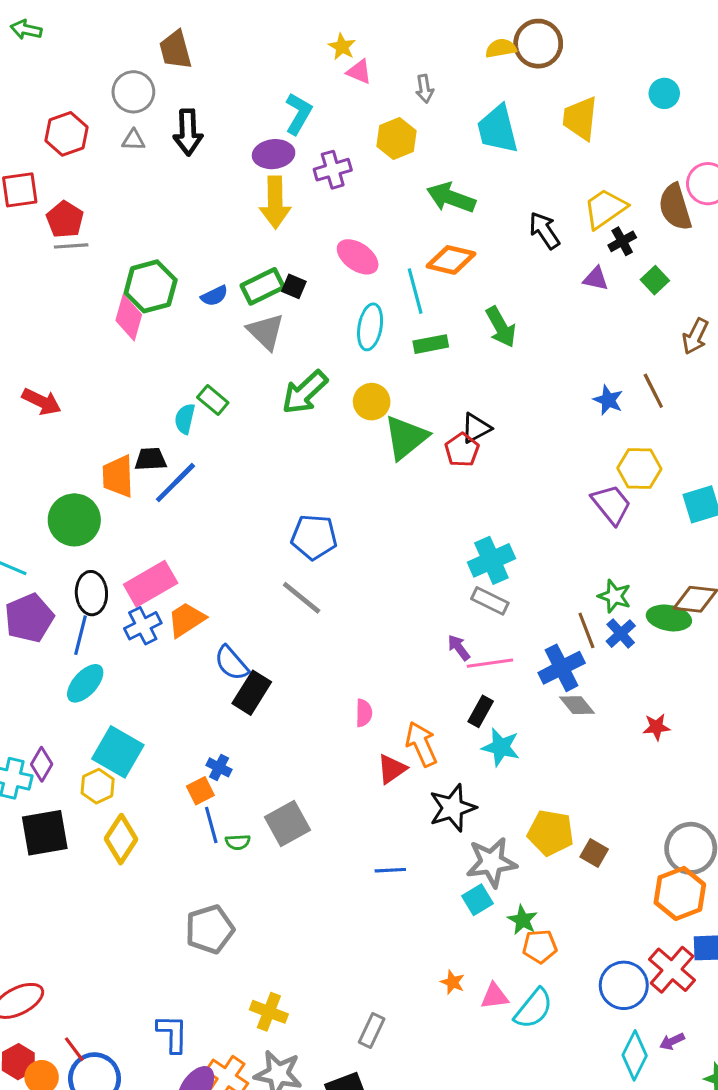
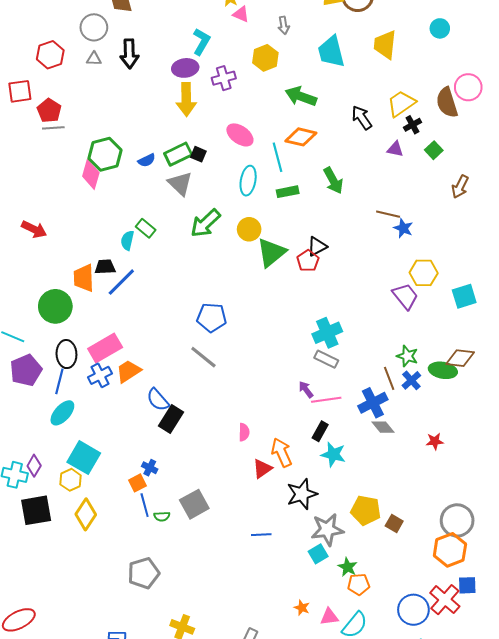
brown line: (653, 391) -> (388, 214), moved, turned -50

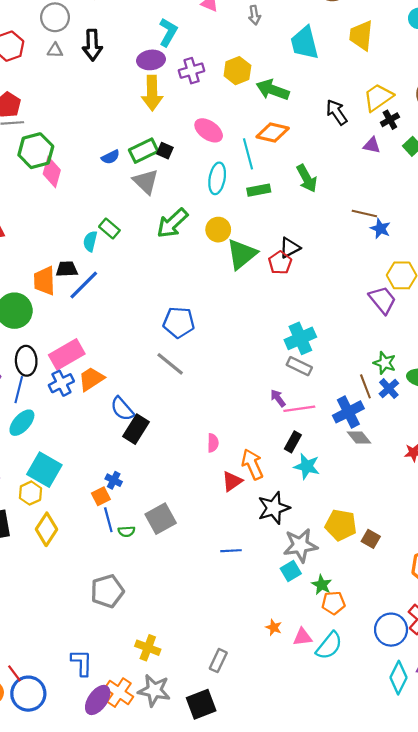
yellow hexagon: (265, 58) -> (237, 71), moved
green hexagon: (105, 154) -> (36, 151), moved

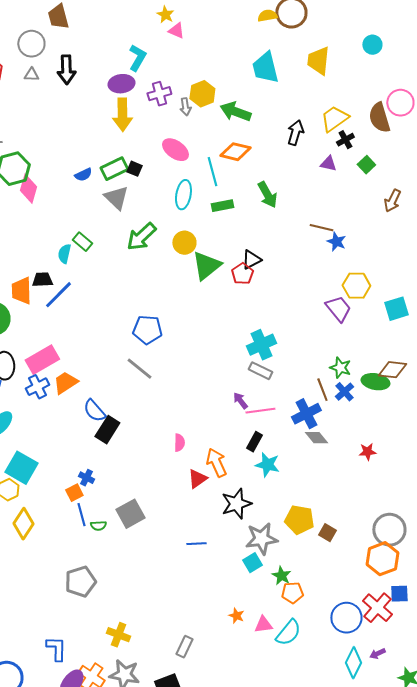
gray arrow: (254, 15) -> (185, 107), moved
black arrow: (337, 112) -> (295, 133), turned 50

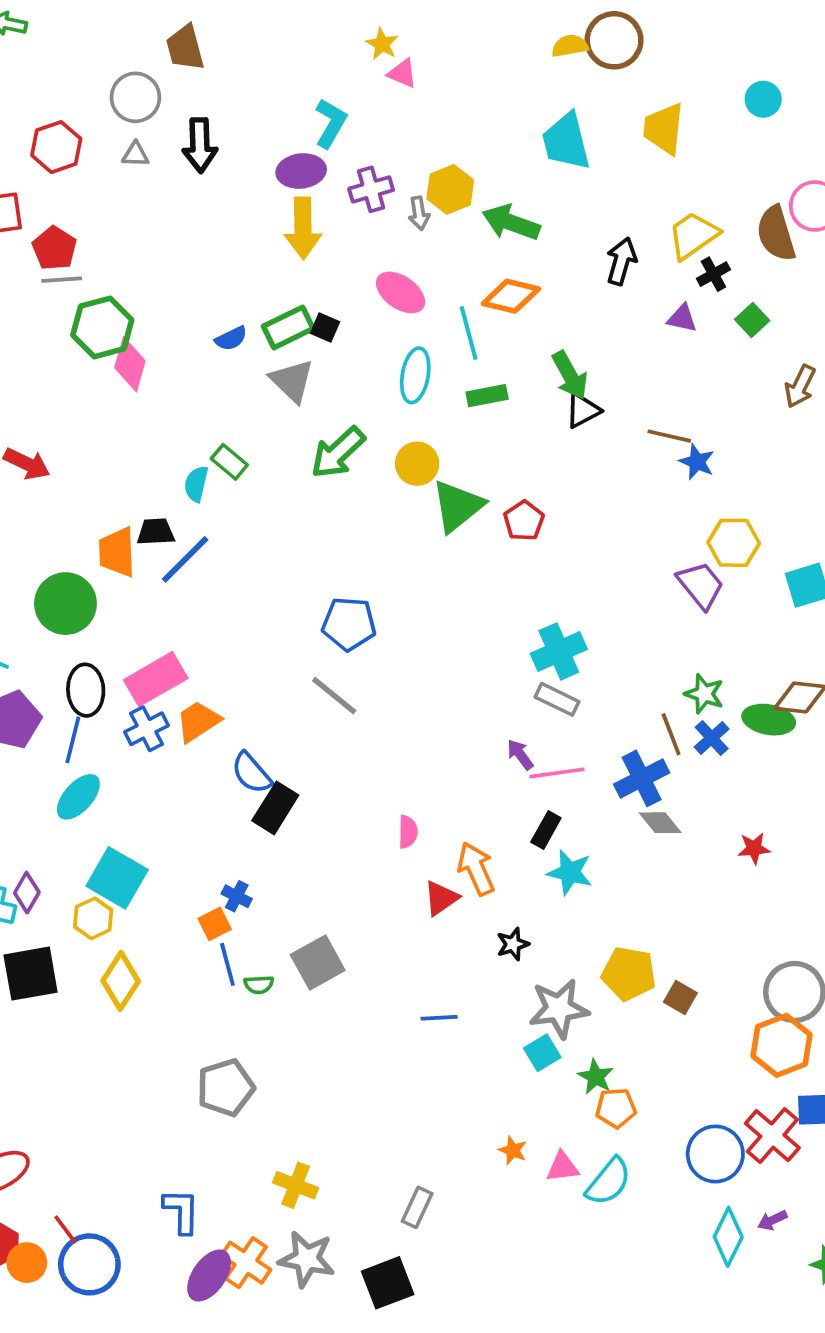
black triangle: (251, 260) -> (583, 410), moved
black star: (236, 504) -> (513, 944), size x0.6

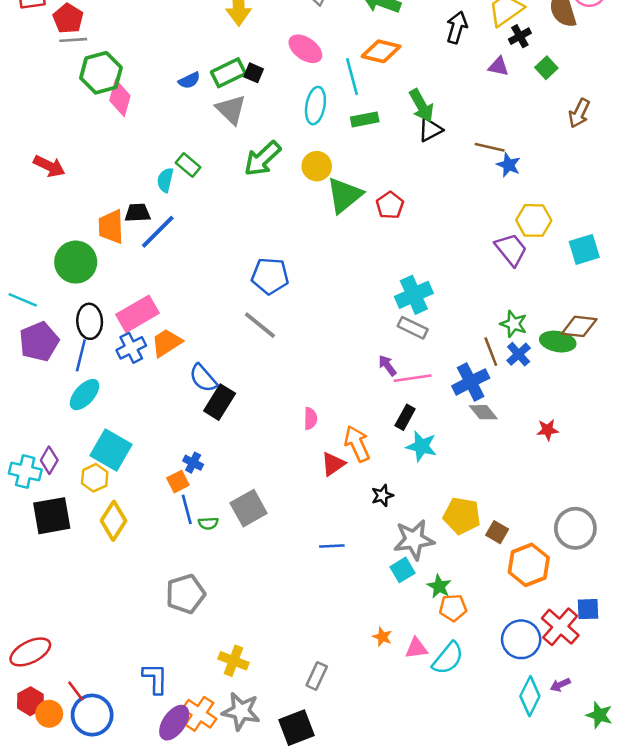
orange hexagon: (782, 1045) -> (529, 565), moved

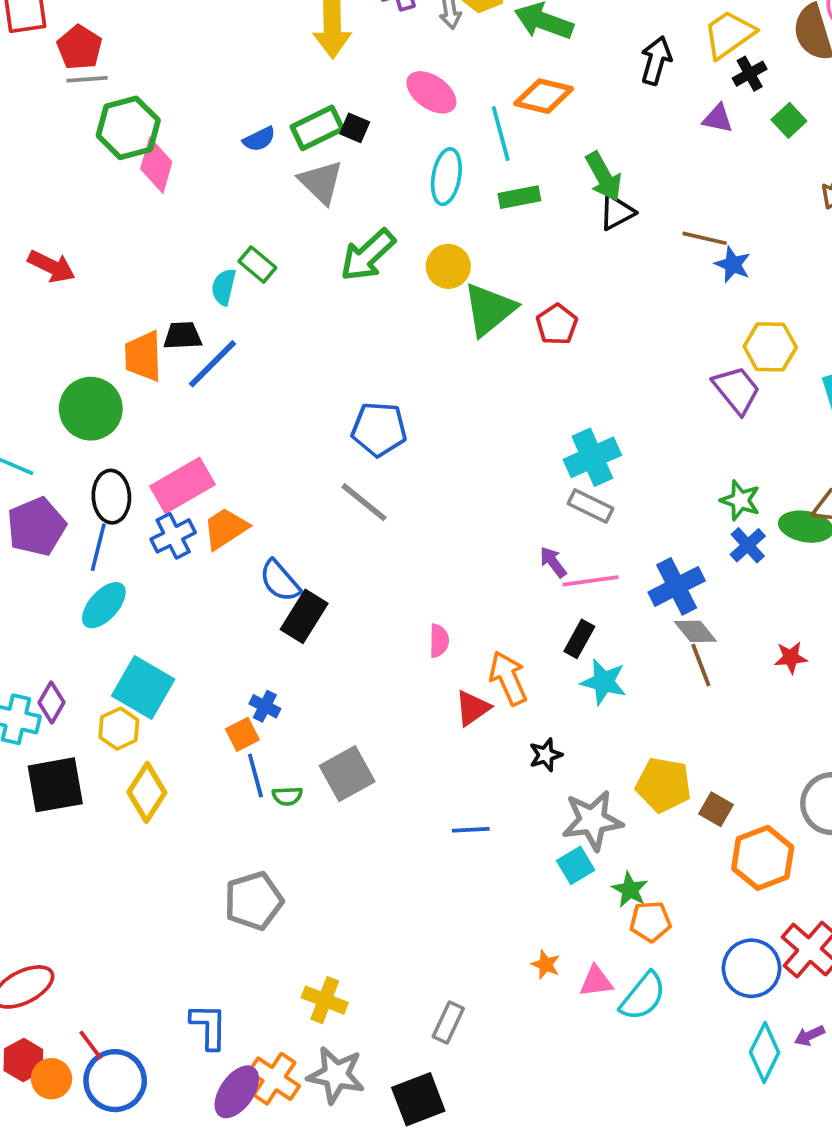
brown line: (491, 352) -> (701, 665), moved

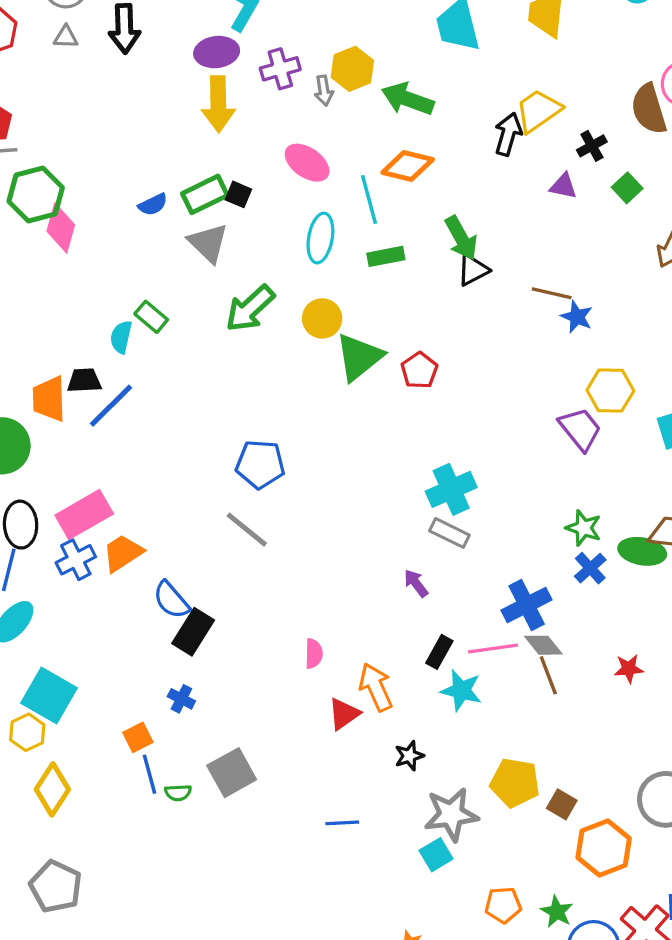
yellow trapezoid: (729, 34) -> (538, 111), moved
pink line: (591, 581) -> (493, 649), moved
blue cross: (265, 706) -> (181, 699), moved
green star: (630, 890) -> (557, 912), moved
gray pentagon: (254, 901) -> (56, 886), moved, turned -30

